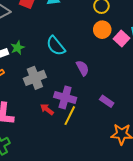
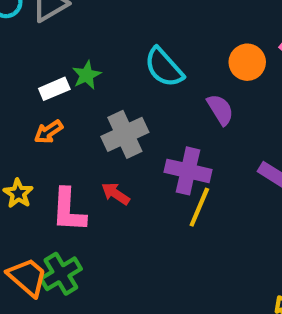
orange circle: (102, 30) -> (247, 62), moved
red arrow: (47, 109) -> (116, 194), moved

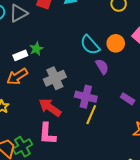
cyan semicircle: (164, 67) -> (90, 45), moved
orange arrow: (48, 132) -> (17, 77), size x1.5
red arrow: (116, 194) -> (50, 107), size x1.6
pink L-shape: (69, 210) -> (47, 134), moved

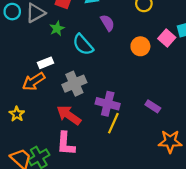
cyan semicircle: (90, 45) -> (83, 45), moved
green star: (36, 49) -> (57, 29), moved
white rectangle: (20, 55) -> (46, 63), moved
purple semicircle: (102, 67) -> (107, 23), moved

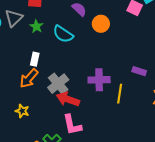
orange circle: (140, 46) -> (101, 24), moved
white rectangle: (46, 63) -> (35, 59), turned -40
gray cross: (74, 84) -> (58, 84), moved
yellow line: (113, 123) -> (120, 94), moved

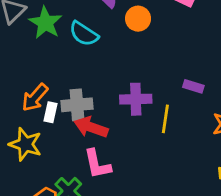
green star: (36, 26) -> (45, 23), size x1.6
white rectangle: (35, 59) -> (51, 112), moved
gray cross: (58, 84) -> (77, 105), turned 35
yellow star: (22, 111) -> (25, 144), size x1.6

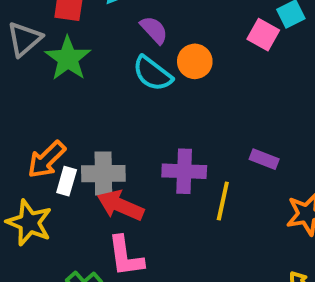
cyan semicircle: (84, 34) -> (153, 74), moved

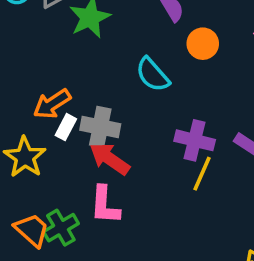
cyan semicircle: (153, 74) -> (153, 75), moved
purple cross: (184, 171) -> (195, 140), moved

